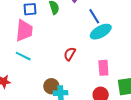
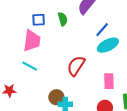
blue line: (94, 16) -> (102, 30), turned 70
red semicircle: (70, 54) -> (76, 66), size x1.5

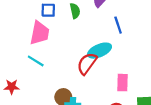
blue line: (102, 30) -> (118, 25), turned -63
cyan ellipse: (108, 45) -> (100, 51), moved

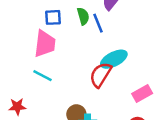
blue line: (118, 25) -> (98, 23), moved
pink rectangle: (122, 83) -> (142, 94), turned 63

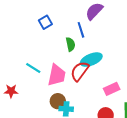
green semicircle: (83, 16) -> (70, 44), moved
blue square: (53, 17) -> (45, 22), turned -32
pink trapezoid: (45, 44) -> (57, 75), moved

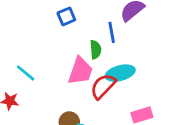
cyan line: (33, 68) -> (26, 73), moved
pink trapezoid: (57, 75) -> (80, 71), moved

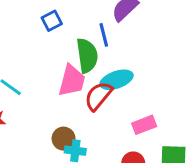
green semicircle: (96, 50) -> (87, 56), size x1.6

